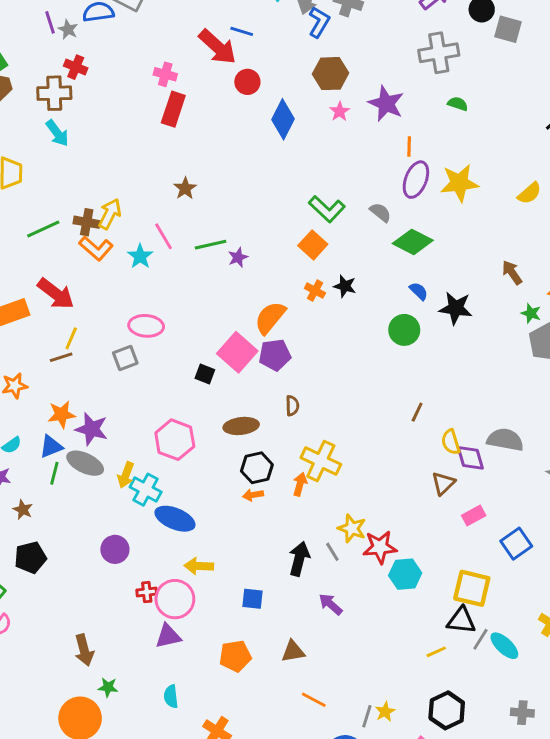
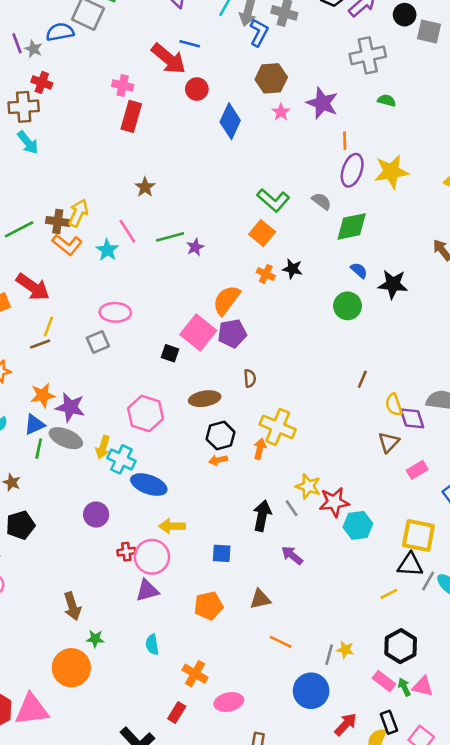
green diamond: (413, 242) -> (352, 226), turned -36
yellow star: (385, 712) -> (345, 650), turned -30

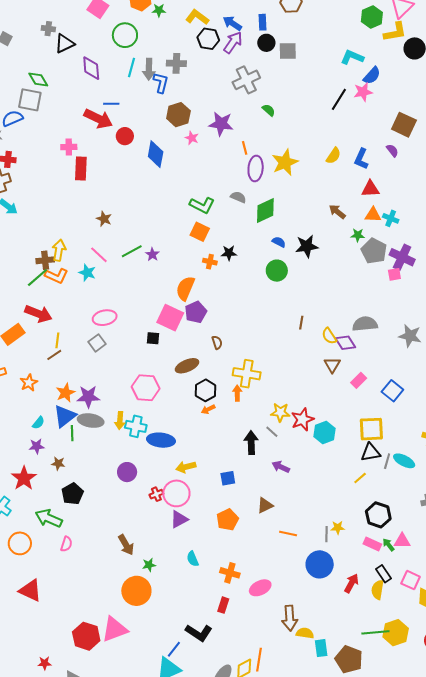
green semicircle: (387, 100) -> (269, 110), turned 40
green line: (19, 229) -> (37, 277), moved
blue triangle: (35, 425) -> (65, 416), size x1.4

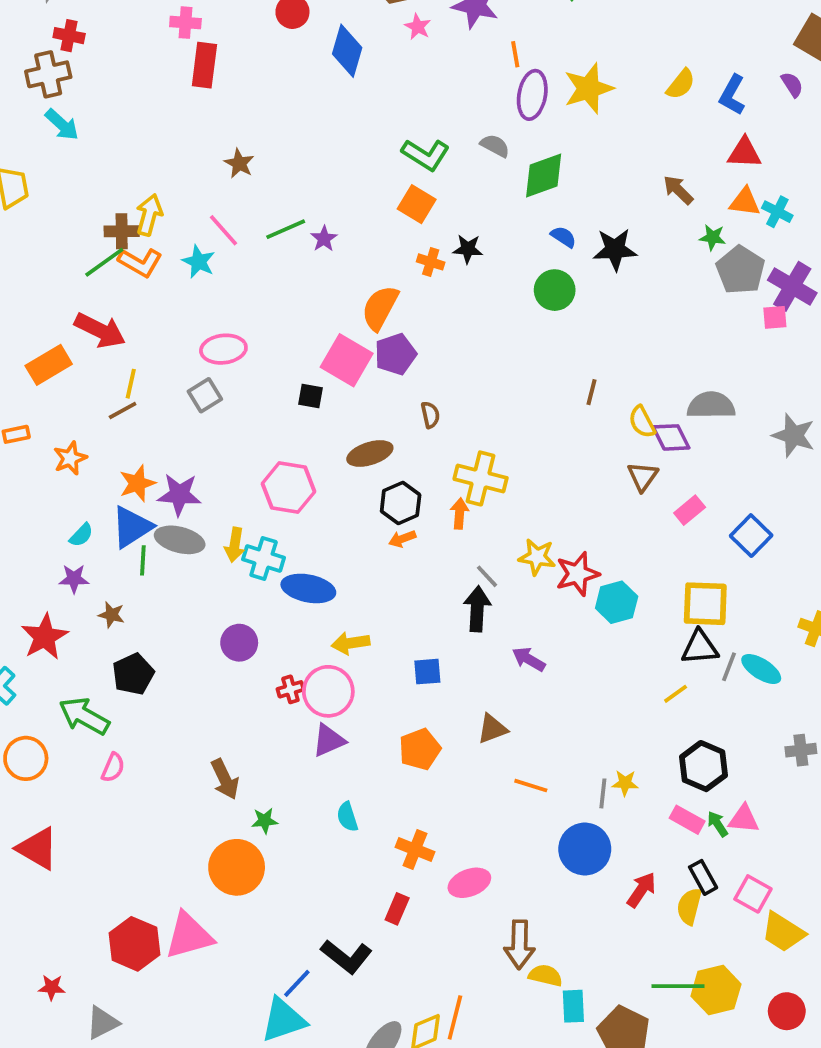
gray line: (272, 432) -> (487, 576), moved

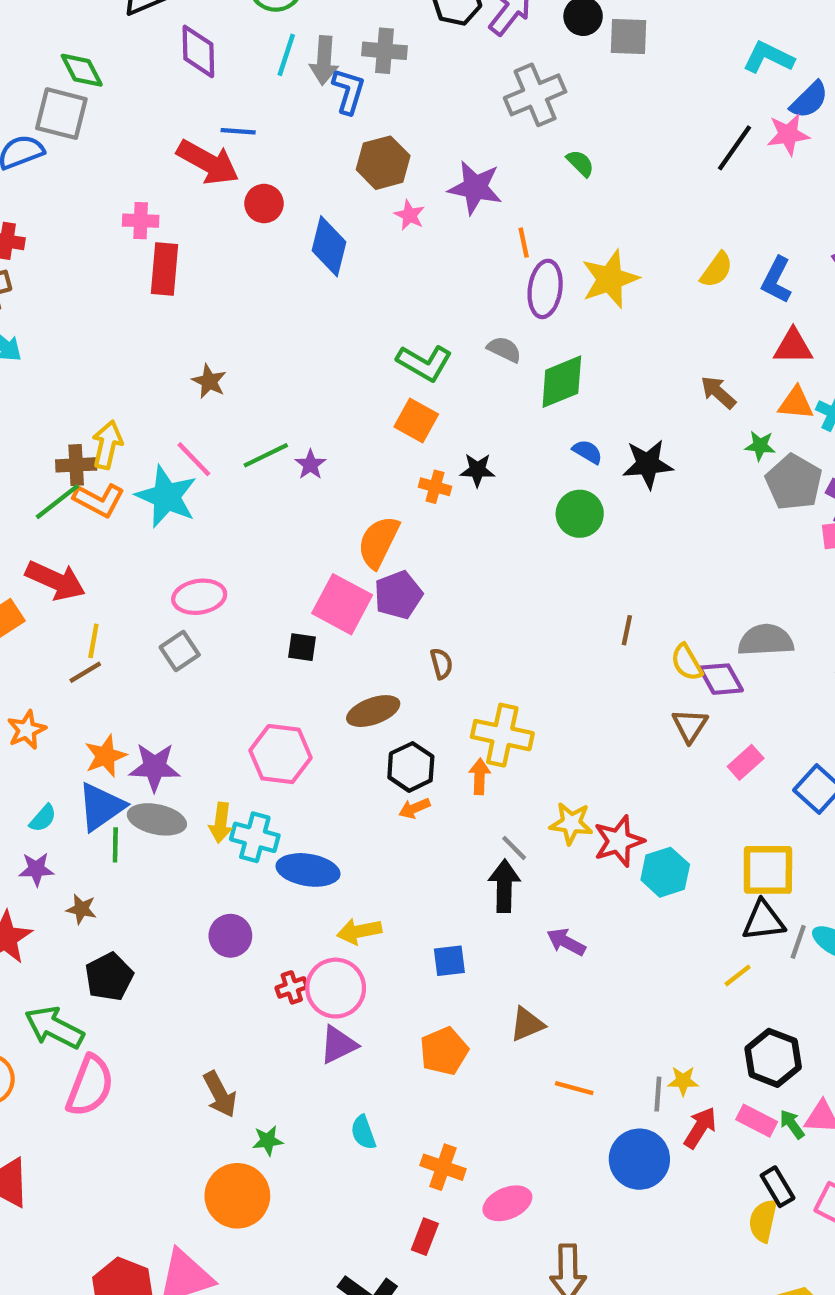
cyan star: (199, 262) -> (166, 497), size x1.6
pink semicircle: (113, 768) -> (90, 1086), size x1.8
red arrow: (641, 890) -> (700, 1128), moved

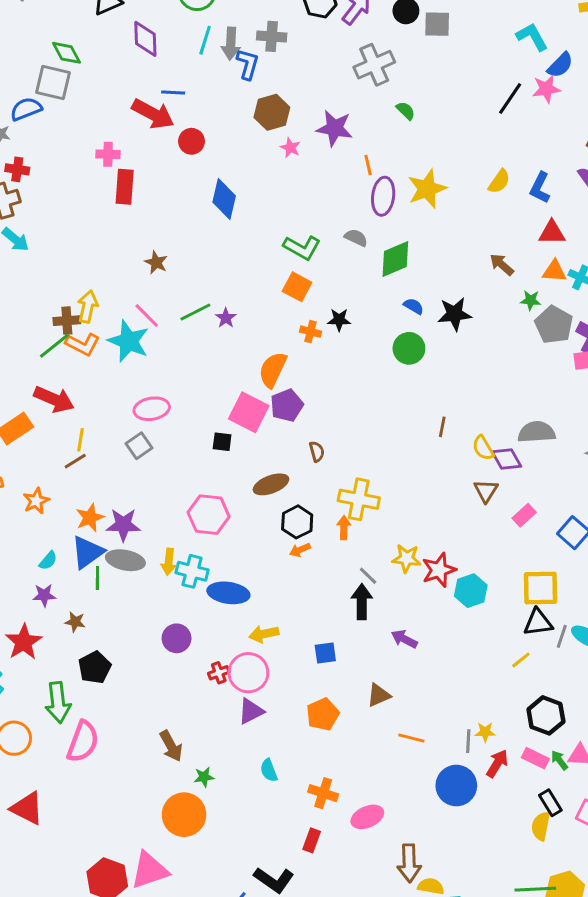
cyan L-shape: (768, 57) -> (532, 37), turned 36
blue diamond: (329, 246) -> (224, 199), moved
green arrow: (54, 1027) -> (58, 702), turned -123

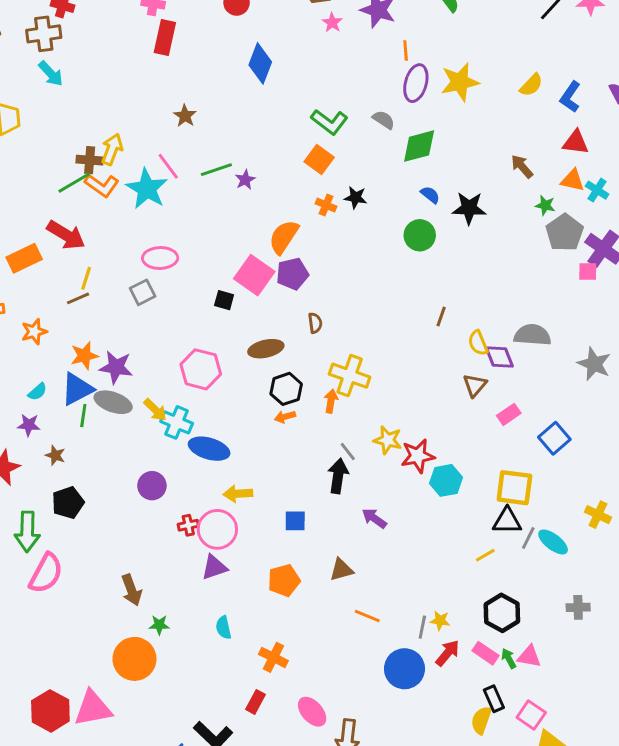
yellow arrow: (169, 562) -> (155, 410), turned -60
pink ellipse: (367, 817) -> (312, 712), moved, turned 64

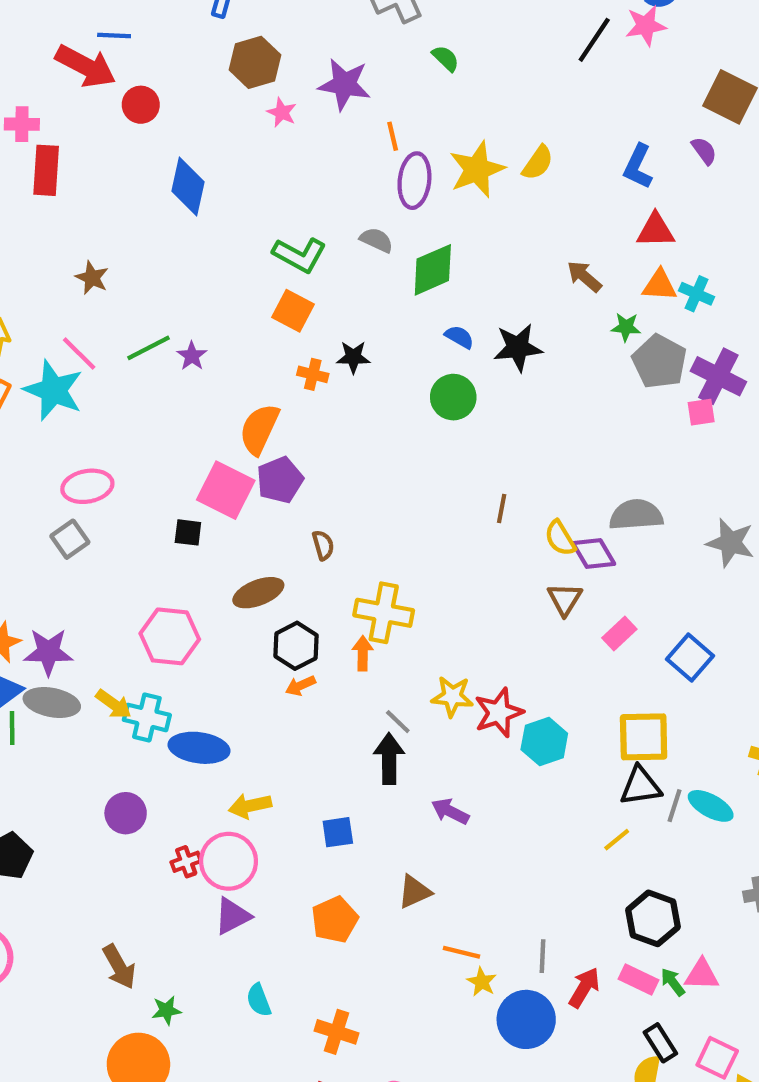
yellow semicircle: (531, 85) -> (538, 163), moved
yellow star: (440, 621) -> (482, 982), moved, turned 30

